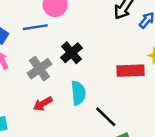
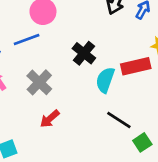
black cross: (71, 53) -> (84, 53), moved
cyan semicircle: (78, 93) -> (105, 80), moved, turned -145

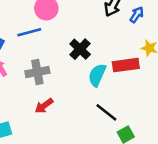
gray cross: (39, 82) -> (37, 72), turned 30

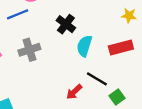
red rectangle: (126, 65) -> (121, 48), moved
red arrow: (44, 106) -> (74, 92), moved

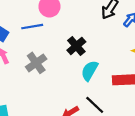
gray cross: (29, 50) -> (36, 63), turned -30

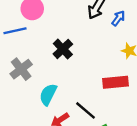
cyan semicircle: (90, 71) -> (48, 94), moved

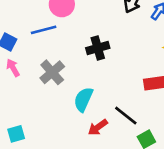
black cross: (63, 49) -> (98, 48), turned 30

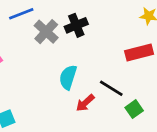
gray cross: (52, 72) -> (46, 32), moved

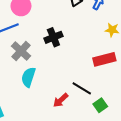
gray cross: (46, 32) -> (21, 51), moved
cyan semicircle: (68, 77) -> (28, 77), moved

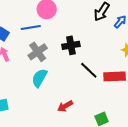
black line: (82, 88) -> (89, 70), moved

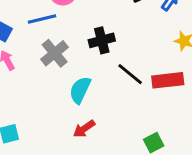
cyan semicircle: (39, 78) -> (80, 90), moved
red arrow: (65, 106) -> (84, 129), moved

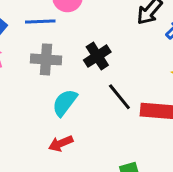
black cross: (102, 40) -> (97, 56), turned -30
gray cross: (55, 53) -> (46, 59), turned 32

